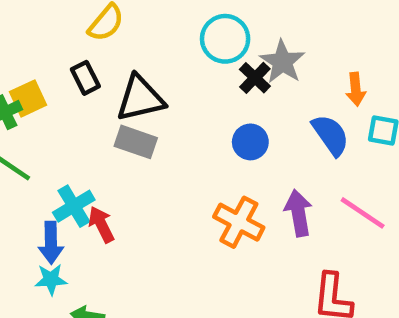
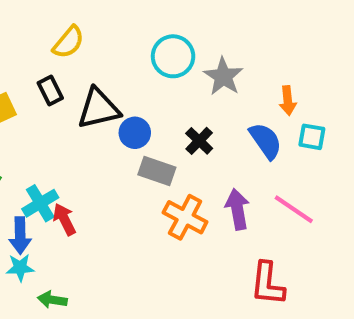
black cross: (255, 78) -> (199, 141), moved
gray rectangle: (136, 142) -> (157, 171), moved
blue circle: (250, 142) -> (135, 133), moved

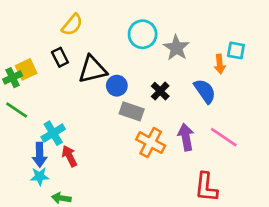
cyan square: (312, 137) -> (236, 50), moved
red arrow: (64, 219) -> (69, 156), moved

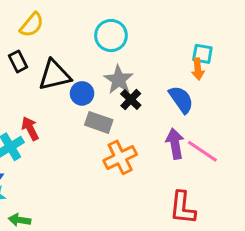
gray star: (176, 48) -> (119, 80), moved
cyan square: (236, 50) -> (202, 54), moved
purple arrow: (186, 137) -> (175, 144), moved
orange cross: (151, 143) -> (120, 157), turned 36
red arrow: (69, 156) -> (30, 128), moved

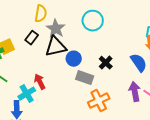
yellow semicircle: (32, 25) -> (41, 14), turned -30
black rectangle: (18, 61) -> (32, 38), turned 64
gray star: (119, 80) -> (56, 29), moved

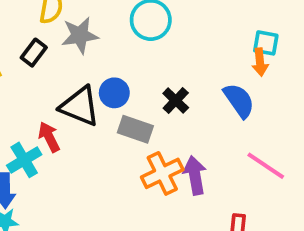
gray star: (56, 29) -> (80, 35), turned 30
black triangle: (56, 47) -> (80, 106), moved, turned 35
purple arrow: (135, 92) -> (195, 175), moved

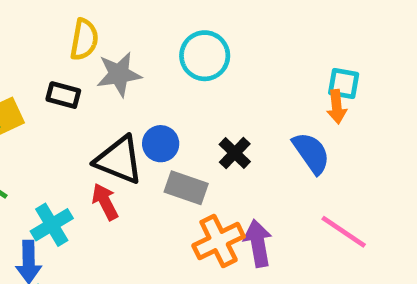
black rectangle: (34, 53) -> (63, 95), turned 68
red arrow: (49, 137) -> (105, 202), moved

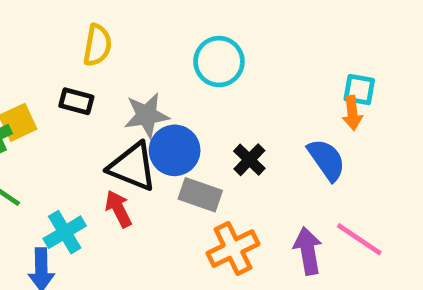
gray star: (119, 74) -> (147, 115), moved
blue circle: (161, 144) -> (175, 150), size x1.4
purple arrow: (258, 243) -> (308, 251), moved

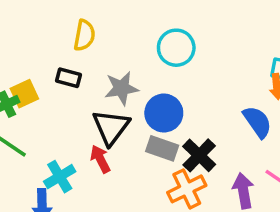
blue circle: (175, 150) -> (164, 113), moved
black cross: (249, 160) -> (199, 155), moved, size x1.4
black triangle: (132, 167) -> (111, 127), turned 45

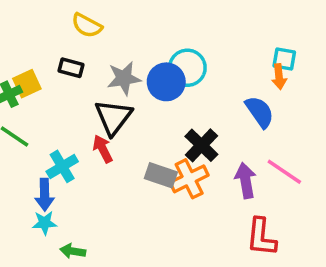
yellow semicircle: (84, 35) -> (87, 25), turned 108
cyan circle: (176, 48) -> (187, 68), moved
blue circle: (164, 113) -> (166, 82), moved
gray rectangle: (162, 148) -> (161, 175), moved

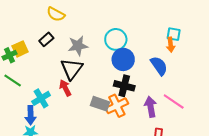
black rectangle: (71, 68) -> (46, 39), turned -56
blue circle: (166, 82) -> (123, 59), moved
black cross: (201, 145) -> (124, 86), turned -30

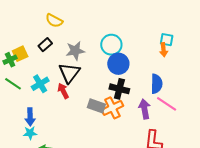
blue semicircle: (159, 66) -> (157, 84), moved, turned 36
cyan cross: (41, 98) -> (40, 84), moved

